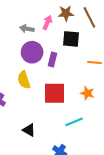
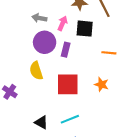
pink arrow: (47, 23) -> (62, 23), moved
cyan line: (74, 122) -> (70, 119), moved

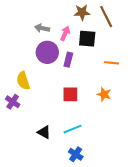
yellow semicircle: (36, 71) -> (23, 81), moved
red square: (68, 84) -> (70, 94), size x0.7

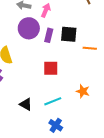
black square: (87, 39) -> (69, 34), moved
orange line: (111, 63) -> (90, 48), moved
orange star: (104, 94) -> (83, 91), moved

